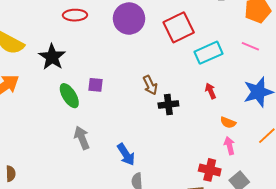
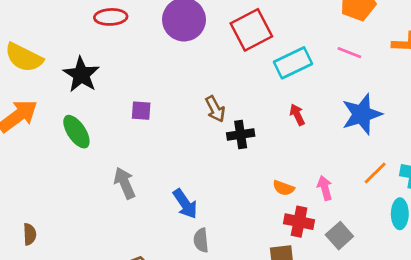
green ellipse: (69, 96) -> (76, 132), moved
orange semicircle: (228, 123) -> (284, 188), moved

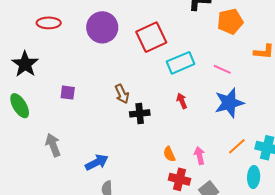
pink line: (349, 53) -> (222, 69), moved
orange semicircle: (284, 188) -> (169, 154), turned 42
blue arrow: (185, 204) -> (97, 162), turned -85

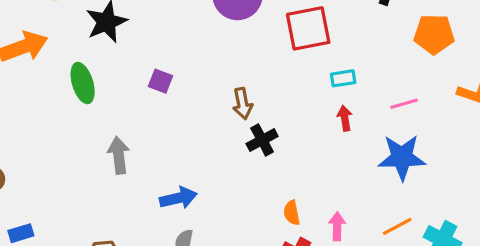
cyan rectangle: (181, 63) -> (343, 78), size x0.6
pink line: (222, 69) -> (404, 104), turned -54
red arrow: (182, 101) -> (345, 118), moved
black cross: (140, 113) -> (262, 140), turned -36

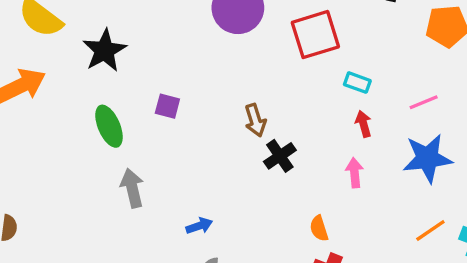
cyan rectangle: (343, 78) -> (357, 83), turned 35
green ellipse: (83, 83) -> (109, 126), moved
blue arrow: (178, 198) -> (199, 226), size x0.7
pink arrow: (337, 226) -> (355, 173), moved

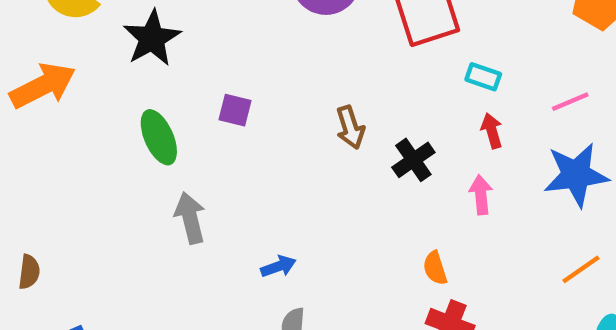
black cross: (280, 156) -> (413, 160), moved

